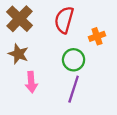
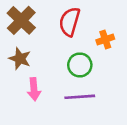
purple line: (74, 89) -> (80, 97), turned 68

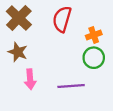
green circle: (80, 65) -> (94, 58), moved

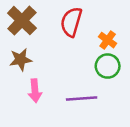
orange cross: (94, 35) -> (108, 40), turned -35
brown star: (18, 52) -> (21, 60), turned -30

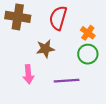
brown cross: (22, 21) -> (18, 17), turned -35
brown star: (21, 60) -> (45, 49), moved

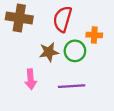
orange cross: (88, 33) -> (94, 35), turned -32
green circle: (88, 54) -> (75, 51), moved

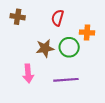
brown cross: (19, 18) -> (18, 17), size x0.6
red semicircle: (62, 19) -> (58, 18), size x0.7

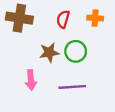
brown cross: (18, 17) -> (19, 18), size x1.6
orange cross: (87, 33) -> (95, 18), moved

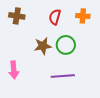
brown cross: (19, 18) -> (17, 16), size x0.7
pink arrow: (31, 80) -> (14, 70), moved

